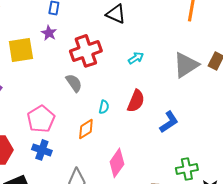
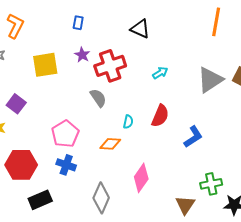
purple star: (49, 33) -> (82, 55), moved
orange diamond: (86, 129) -> (110, 144), turned 35

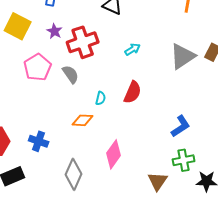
yellow square: (45, 65) -> (18, 26), moved, turned 36
pink pentagon: (65, 134) -> (38, 67), moved
blue L-shape: (193, 137) -> (181, 126), moved

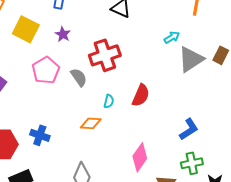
red cross: (83, 42) -> (105, 55), moved
cyan arrow: (133, 49) -> (172, 37), moved
blue cross: (39, 141) -> (40, 135), moved
pink diamond: (114, 154) -> (140, 157), moved

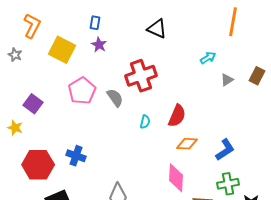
purple star: (63, 34) -> (99, 45), moved
gray triangle: (191, 59) -> (227, 80), size x0.5
orange diamond: (91, 123) -> (187, 144), moved
pink diamond: (140, 157) -> (176, 178), turned -32

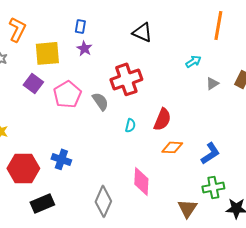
yellow square: (62, 50) -> (47, 53), turned -32
purple square: (33, 104) -> (33, 83), moved
pink diamond: (176, 178) -> (141, 181), moved

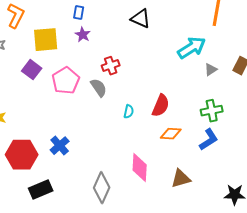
cyan arrow: (193, 61) -> (192, 48), size x1.8
red cross: (126, 79) -> (111, 66), moved, size x0.6
blue cross: (61, 159) -> (60, 146), turned 30
green cross: (213, 187) -> (212, 111), moved
brown triangle: (187, 208) -> (181, 179), moved, turned 40

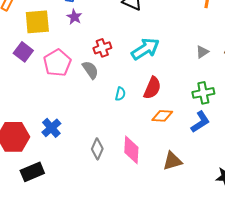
cyan arrow: (192, 48) -> (145, 49), moved
gray diamond: (102, 188) -> (97, 149), moved, size x0.7

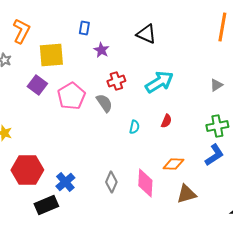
purple star: (74, 17) -> (101, 50), moved
red semicircle: (152, 88) -> (166, 121), size x0.6
orange diamond: (162, 116) -> (173, 164), moved
blue cross: (51, 128) -> (65, 182), moved

